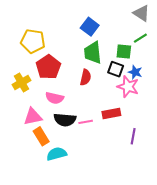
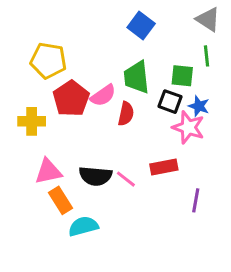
blue square: (90, 27) -> (141, 26), moved
green line: (140, 38) -> (206, 56), turned -64
yellow cross: (21, 83) -> (32, 121), turned 30
pink semicircle: (55, 98) -> (103, 95), moved, turned -48
pink line: (86, 122) -> (126, 179), turned 48

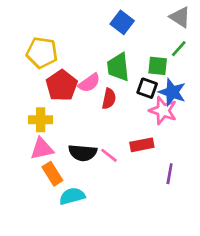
green line: (206, 56) -> (179, 49), turned 48
blue star: (199, 106) -> (172, 92), size x1.5
yellow cross: (32, 121) -> (41, 120), moved

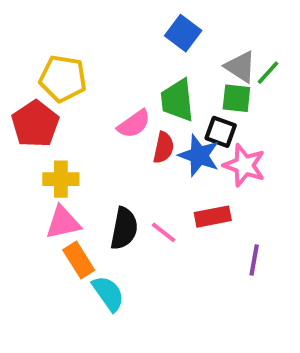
gray triangle: (180, 17) -> (240, 67), moved
red pentagon: (62, 86) -> (35, 124), moved
blue star: (172, 92) -> (199, 155), moved
black semicircle: (83, 153) -> (124, 228), turned -84
cyan semicircle: (72, 196) -> (108, 294), turned 70

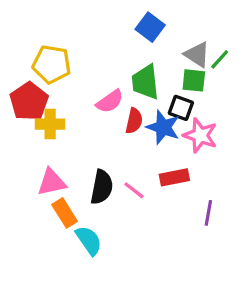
yellow cross: (61, 179) -> (50, 124), moved

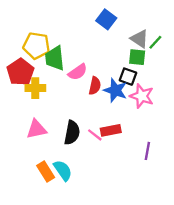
green trapezoid: (145, 82) -> (55, 58), moved
red rectangle: (174, 177) -> (111, 130), moved
orange rectangle: (65, 213) -> (46, 172), moved

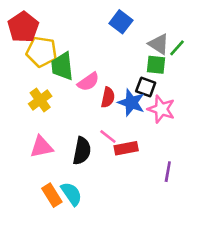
red pentagon: (20, 72) -> (23, 27), moved
yellow cross: (35, 88) -> (40, 100), turned -36
pink line: (95, 135) -> (108, 136), moved

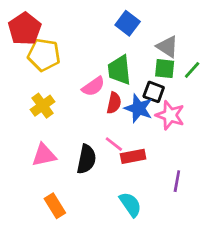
green line: (177, 48) -> (192, 70), moved
green trapezoid: (62, 66) -> (119, 70), moved
cyan semicircle: (71, 194) -> (130, 204), moved

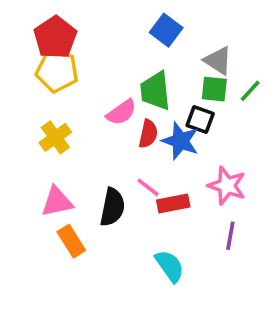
red pentagon: (25, 29) -> (55, 37), moved
pink star: (170, 115) -> (227, 186), moved
orange rectangle: (55, 206) -> (71, 241), moved

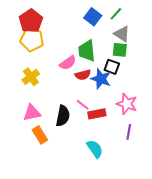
green line: (250, 91) -> (116, 14), moved
red semicircle: (148, 134) -> (83, 75), turned 63

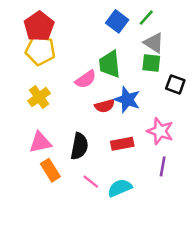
black square: (112, 67) -> (175, 84), moved
red semicircle: (83, 75) -> (105, 106), moved
pink line: (83, 105) -> (91, 182), moved
cyan semicircle: (95, 149) -> (120, 188), turned -78

